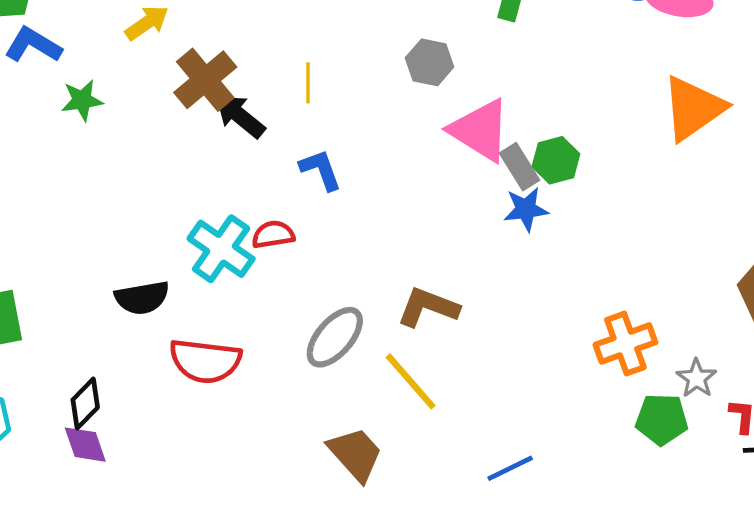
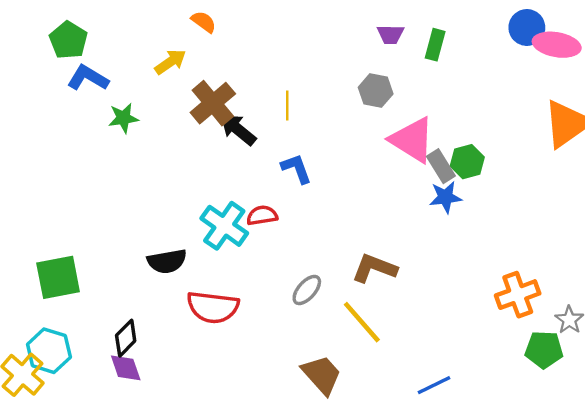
gray ellipse: (335, 337) -> (307, 290), size x0.7

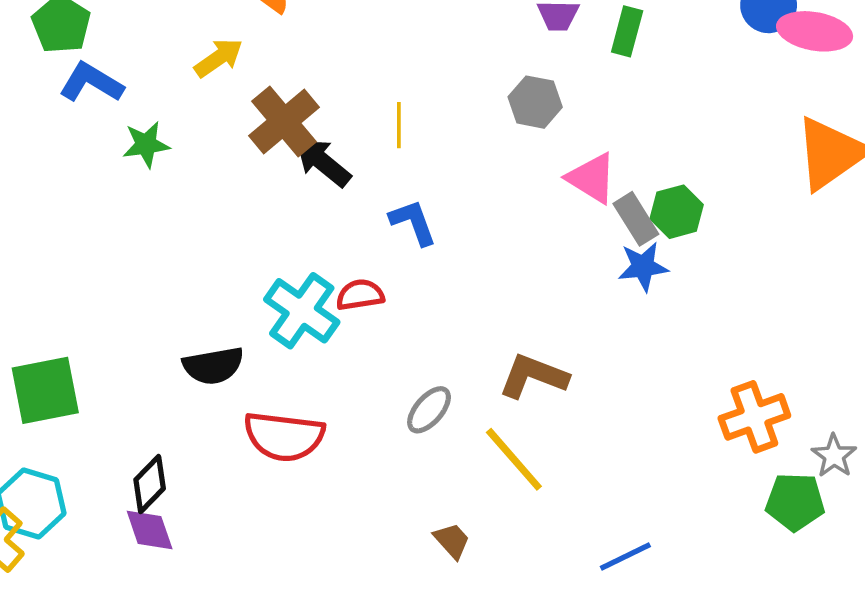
pink triangle: (412, 140) -> (592, 178), size x0.7
brown trapezoid: (322, 375) -> (452, 541), size x0.6

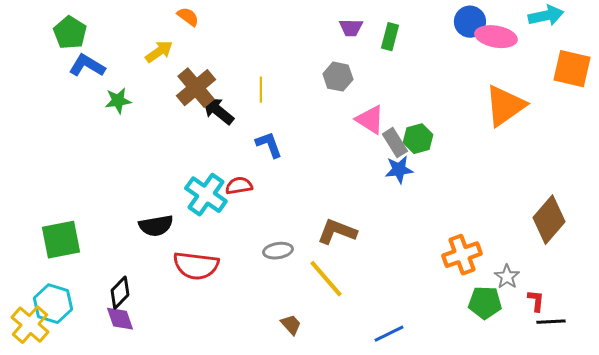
gray ellipse: (429, 410) -> (278, 251), turned 40

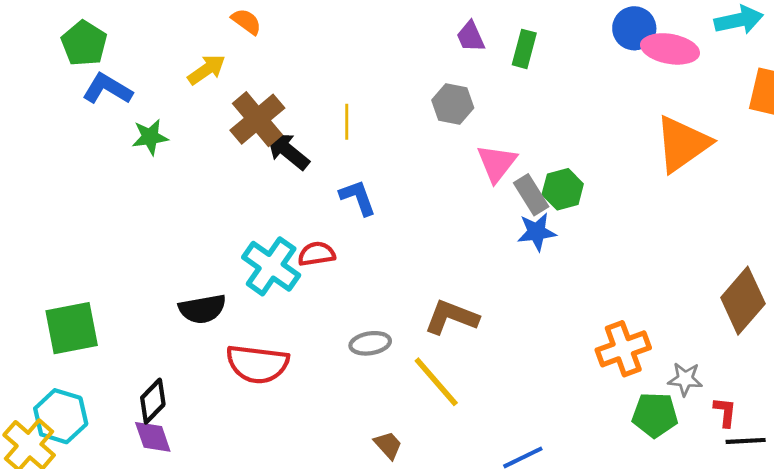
purple trapezoid: (351, 28) -> (471, 37), turned 65
pink triangle: (370, 120) -> (497, 163), turned 36
gray star: (507, 277) -> (685, 379), turned -30

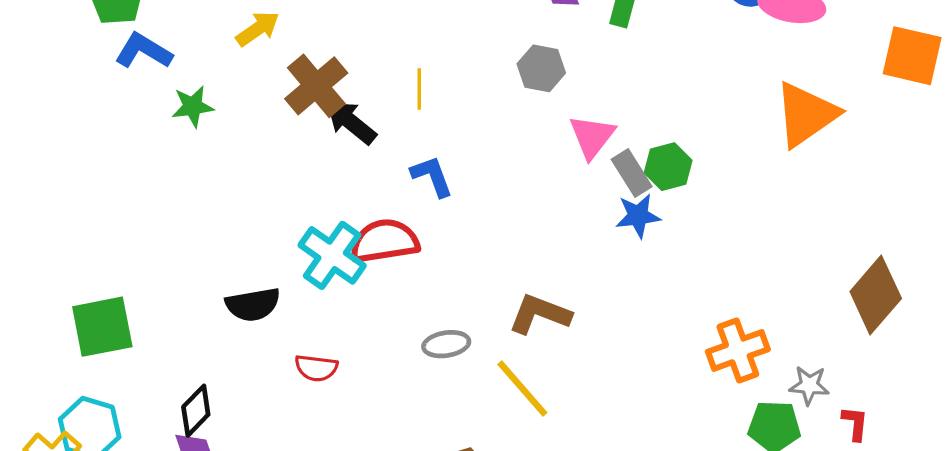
red semicircle: (317, 254) -> (384, 241), size x1.6
red semicircle: (257, 364) -> (316, 368), size x0.6

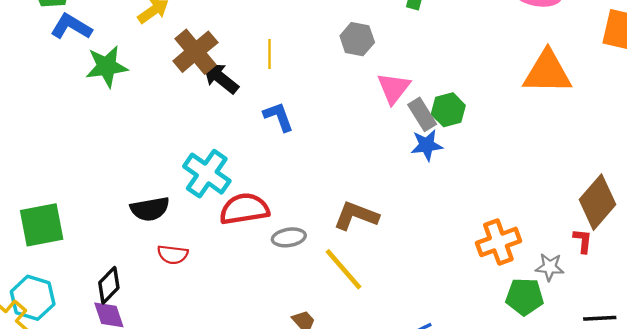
green star: (193, 106) -> (107, 67), size x1.4
orange triangle: (806, 114) -> (547, 72), turned 36
red semicircle: (384, 241) -> (244, 209), moved
red semicircle: (316, 368) -> (173, 254), moved
red L-shape: (855, 423) -> (583, 241), moved

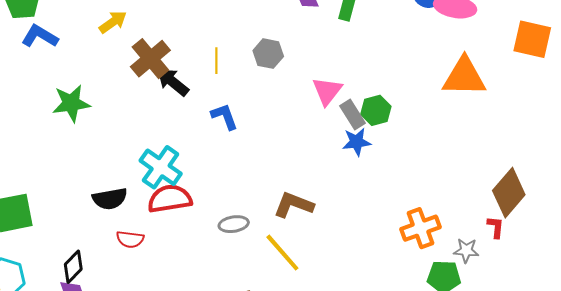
gray hexagon: (357, 39) -> (268, 54), moved
green star: (107, 67) -> (71, 103), moved
red semicircle: (244, 209) -> (170, 199), moved

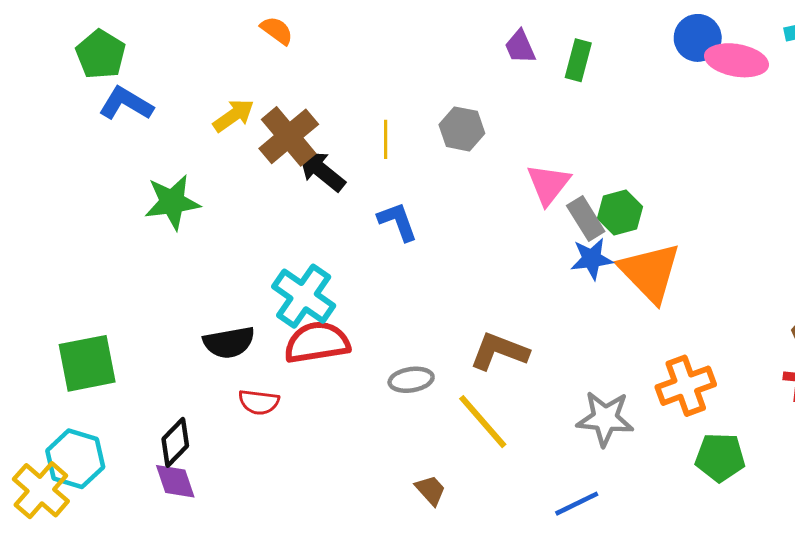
yellow arrow: (113, 22) -> (233, 116), moved
orange triangle: (464, 77) -> (650, 272), moved, turned 45
gray star: (466, 251) -> (605, 419), moved, size x1.5

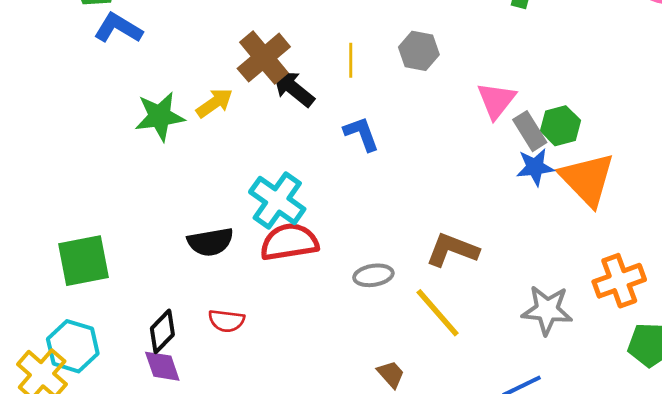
yellow arrow: (233, 116) -> (214, 103), moved
red semicircle: (259, 402) -> (226, 321), moved

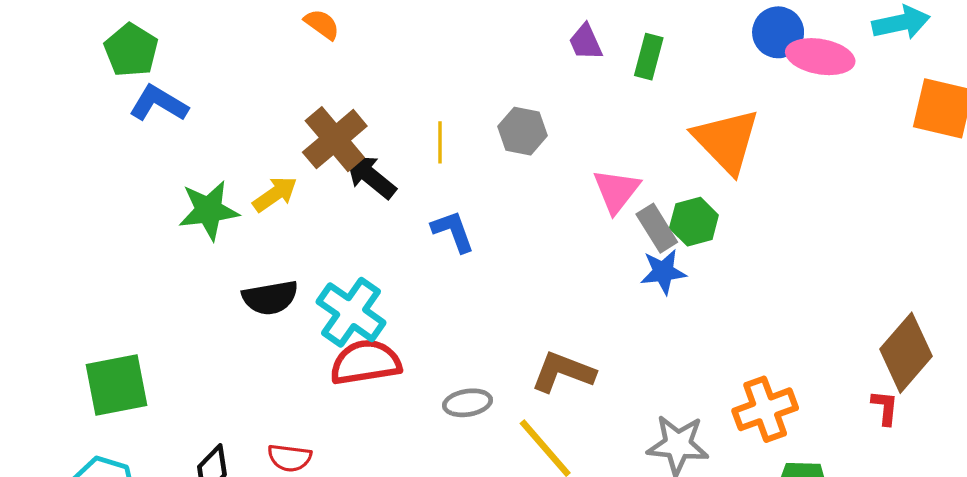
orange triangle: (587, 179) -> (726, 141), moved
black semicircle: (210, 242) -> (270, 298), moved

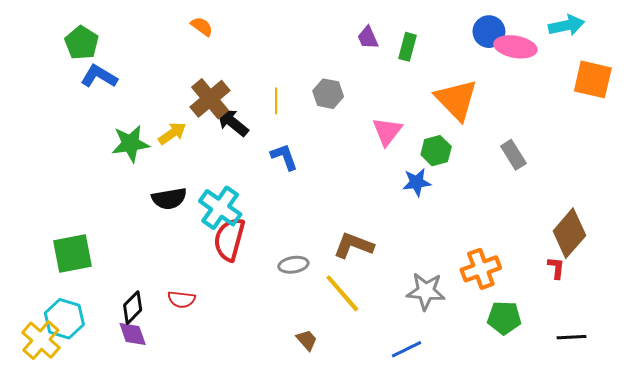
gray rectangle: (657, 228) -> (513, 155), moved
red semicircle: (366, 362) -> (229, 239), turned -66

